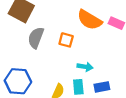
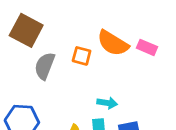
orange square: (66, 40) -> (82, 56), moved

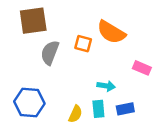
brown square: (26, 30) -> (33, 21), turned -36
pink rectangle: (147, 47) -> (142, 68), moved

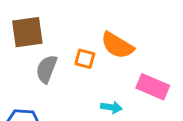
pink rectangle: (142, 68) -> (153, 87), size x1.5

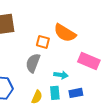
gray semicircle: (46, 69) -> (33, 63), moved

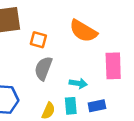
orange square: (43, 42) -> (38, 40), moved
pink rectangle: (89, 61) -> (113, 66), turned 65

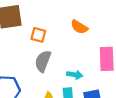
orange semicircle: (83, 31) -> (79, 27), size x0.7

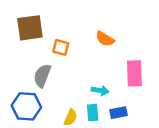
gray semicircle: (43, 61) -> (42, 76), moved

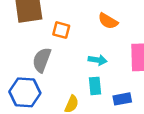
cyan arrow: (100, 90) -> (98, 60), moved
cyan rectangle: (93, 113) -> (95, 86), moved

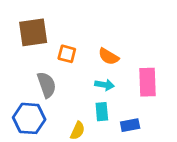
orange semicircle: (108, 21) -> (109, 57), moved
gray semicircle: (42, 60) -> (47, 85), turned 140

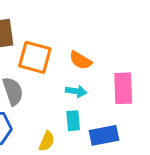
orange square: (67, 54) -> (35, 57), size x1.6
blue rectangle: (130, 125) -> (104, 135), size x1.4

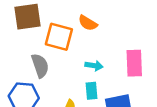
orange semicircle: (80, 60) -> (88, 23), moved

